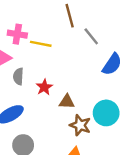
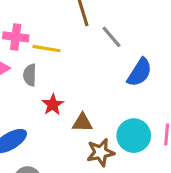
gray semicircle: (18, 76) -> (30, 75), moved
brown star: (80, 125) -> (101, 152), turned -30

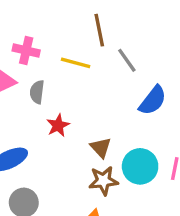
yellow line: (47, 49) -> (76, 63), moved
brown triangle: (82, 123) -> (101, 148), moved, turned 40

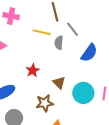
pink cross: (26, 50) -> (11, 16), moved
gray semicircle: (37, 92) -> (59, 43), moved
brown star: (103, 181) -> (45, 103), moved

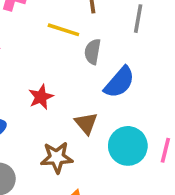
gray line: (72, 29) -> (138, 19), moved, turned 42
blue semicircle: (89, 53) -> (119, 82), moved

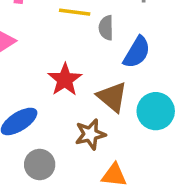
red star: (41, 97) -> (65, 80), size x1.4
brown triangle: (86, 123) -> (112, 97), size x1.4

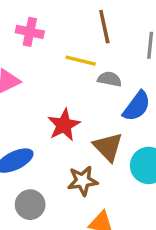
gray semicircle: (106, 28) -> (110, 79), turned 95

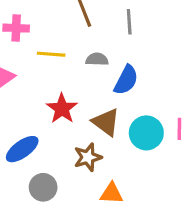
yellow line: (81, 61) -> (51, 54), moved

